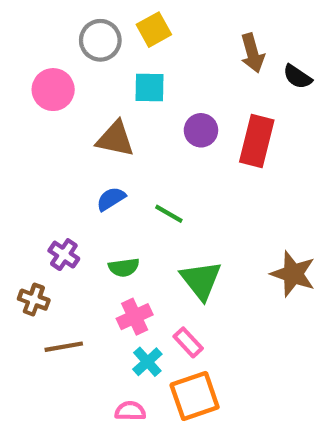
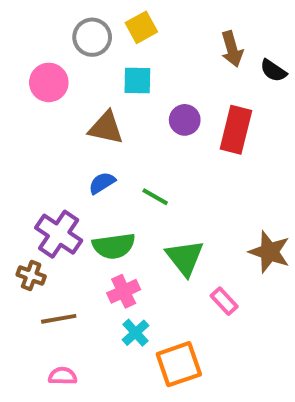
purple cross: (64, 255) -> (59, 234), size x1.6
green semicircle: (124, 267) -> (114, 246), size x1.5
pink rectangle: (188, 342) -> (224, 301), moved
pink semicircle: (130, 411) -> (63, 376), moved

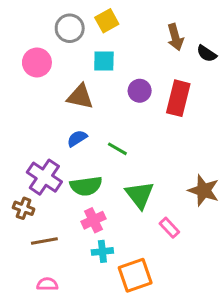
cyan cross: (135, 333) -> (102, 251), turned 36

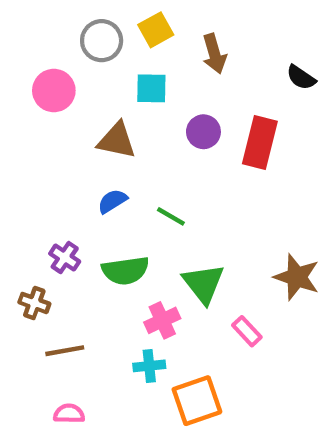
brown arrow: (175, 37) -> (214, 54), moved
purple cross: (44, 177) -> (65, 257), size x0.6
pink cross: (93, 220) -> (162, 320), moved

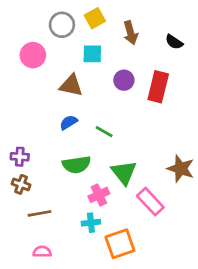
black semicircle: (301, 78) -> (174, 42), moved
purple cross: (65, 257) -> (20, 157), moved, turned -30
pink rectangle: (247, 331) -> (150, 202), size x1.5

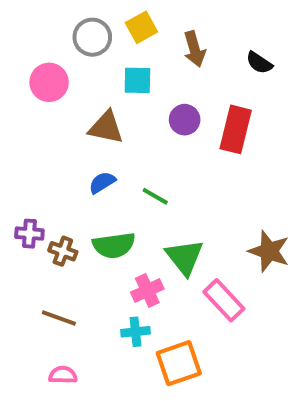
brown cross: (21, 184) -> (63, 251), moved
brown line: (39, 213) -> (59, 318), turned 30

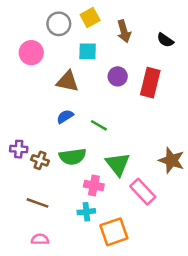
pink cross: (147, 291) -> (94, 185), turned 36

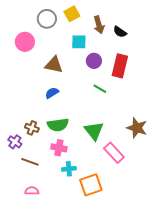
black semicircle: (165, 40) -> (120, 32), moved
cyan square: (88, 51) -> (79, 42), moved
green line: (99, 125) -> (100, 89), moved
purple cross: (19, 149) -> (15, 142), moved, turned 32
pink cross: (94, 185) -> (59, 148), moved

